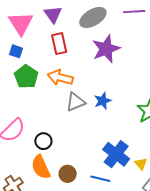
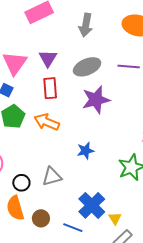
gray triangle: (76, 102) -> (52, 177), moved

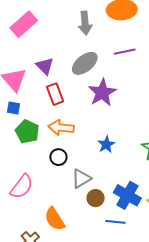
gray arrow: (86, 25) -> (85, 23), moved
black circle: (21, 183) -> (58, 157), moved
brown circle: (41, 218) -> (96, 198), moved

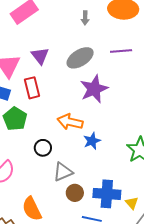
gray arrow: (85, 23) -> (85, 18), size x0.6
red rectangle: (55, 94) -> (32, 88), moved
orange arrow: (61, 128) -> (70, 122), moved
blue cross: (127, 195) -> (107, 194), turned -32

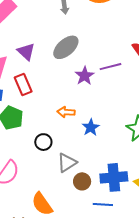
purple line: (121, 51) -> (110, 67), moved
purple star: (94, 89) -> (85, 76), size x0.7
orange arrow: (70, 122) -> (66, 112), size x0.7

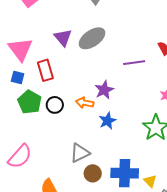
purple triangle: (26, 52) -> (63, 38), moved
purple star: (85, 76) -> (104, 90), moved
black circle: (43, 142) -> (55, 105), moved

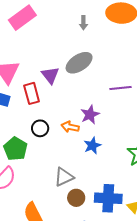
purple triangle: (63, 38) -> (50, 75), moved
green pentagon: (30, 102) -> (15, 149), moved

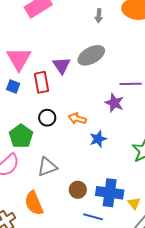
purple star: (90, 115) -> (114, 103), moved, turned -30
gray triangle: (64, 177) -> (47, 167), moved

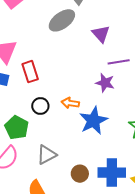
gray ellipse: (91, 55) -> (62, 20), moved
purple triangle: (62, 65) -> (101, 34), moved
blue star: (98, 139) -> (93, 121), size x1.6

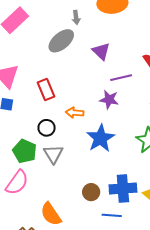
red rectangle: (30, 72) -> (46, 89), moved
orange arrow: (70, 103) -> (75, 113), moved
gray triangle: (47, 155) -> (53, 154), moved, turned -30

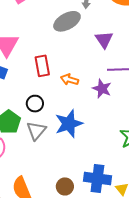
orange arrow: (75, 113) -> (69, 80), moved
blue star: (101, 138) -> (69, 124), moved
brown circle: (91, 192) -> (65, 186), moved

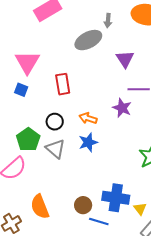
orange arrow: (69, 80) -> (88, 118), moved
blue star: (69, 124) -> (88, 142), size x0.7
gray triangle: (36, 131) -> (56, 149), turned -30

